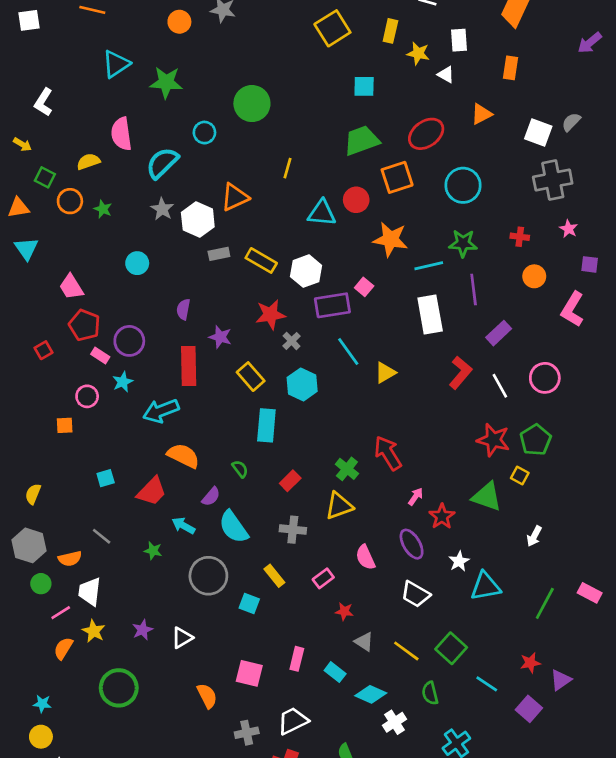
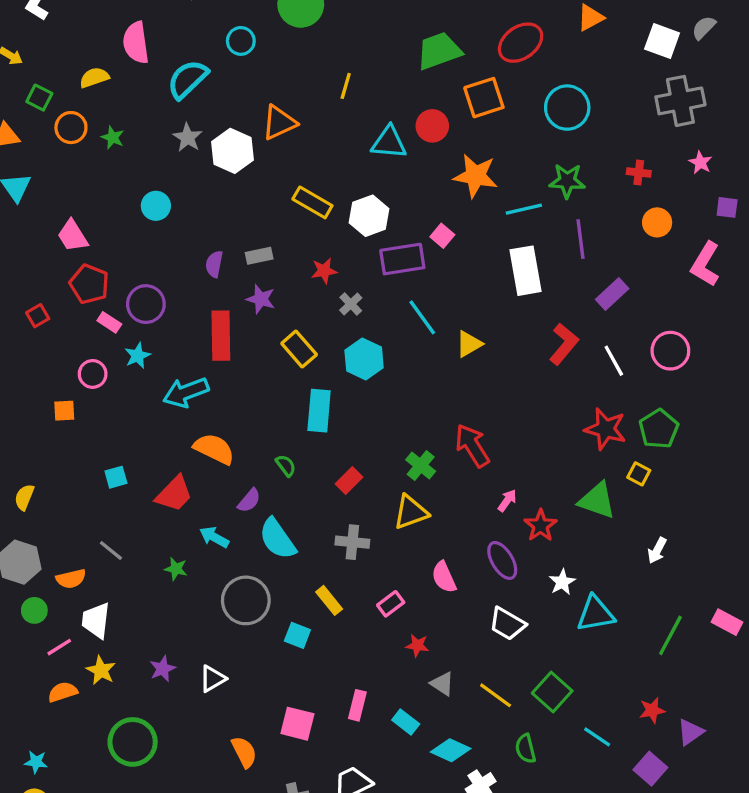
gray rectangle: (219, 254) -> (259, 256), moved
red star: (270, 315) -> (324, 271), size x0.7
orange semicircle: (63, 648) -> (63, 692), turned 40

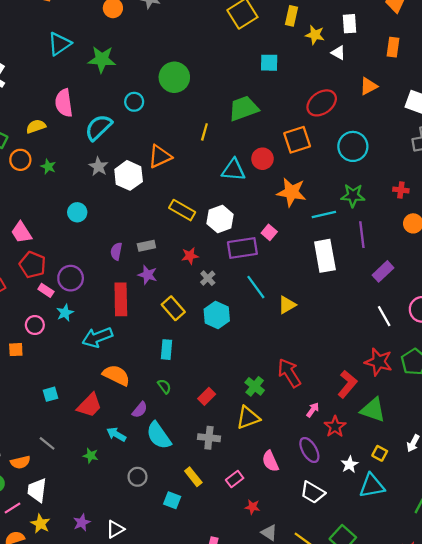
green trapezoid: (439, 51) -> (244, 108), moved
red L-shape: (564, 344) -> (347, 384), moved
cyan rectangle: (319, 411) -> (167, 350), moved, size x0.7
yellow square: (639, 474) -> (380, 453), moved
gray circle: (246, 600) -> (138, 477), size x0.6

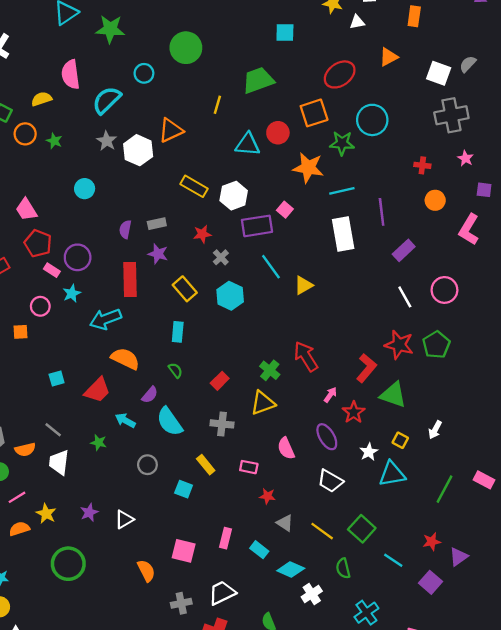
white triangle: (338, 53) -> (357, 22), turned -40
green star: (353, 196) -> (342, 143), moved
pink rectangle: (235, 479) -> (249, 467), turned 48
white trapezoid: (37, 490) -> (59, 462), moved

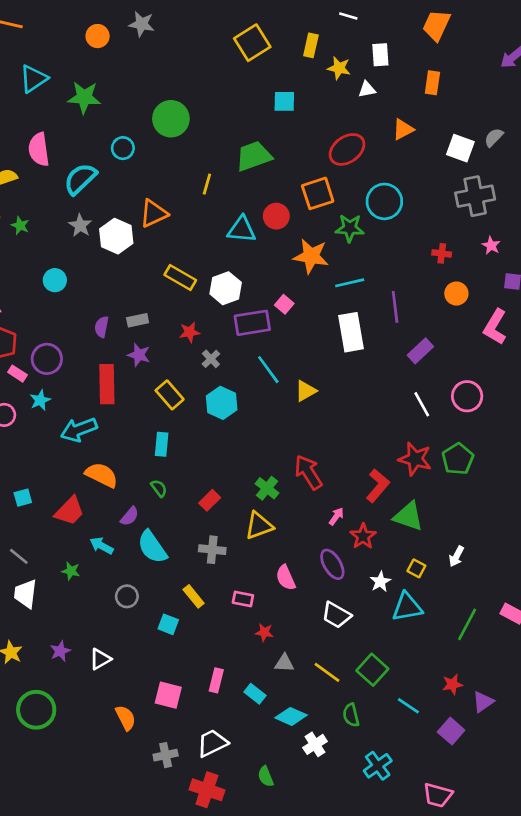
gray triangle: (285, 523) -> (284, 663), turned -30

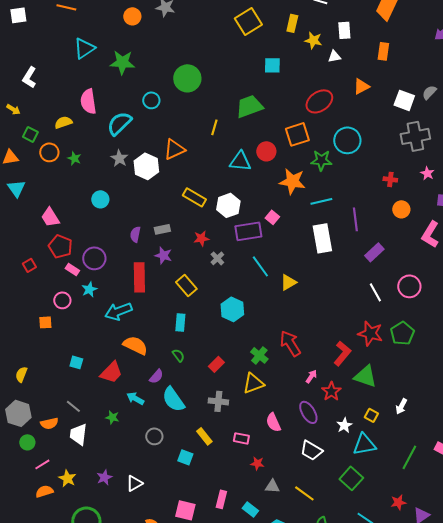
cyan hexagon: (222, 403) -> (232, 309), moved
cyan square: (23, 498) -> (76, 362), turned 32
green square: (372, 670) -> (351, 478), moved

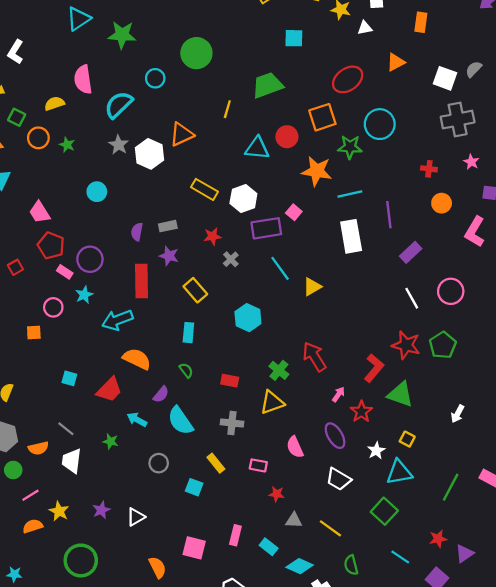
red rectangle: (216, 364) -> (230, 381), turned 56
white arrow: (401, 406) -> (458, 414), moved

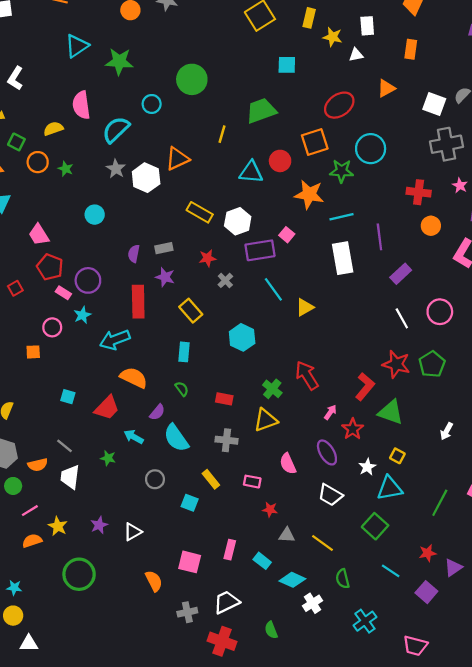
red cross: (429, 169) -> (419, 192), size x1.5

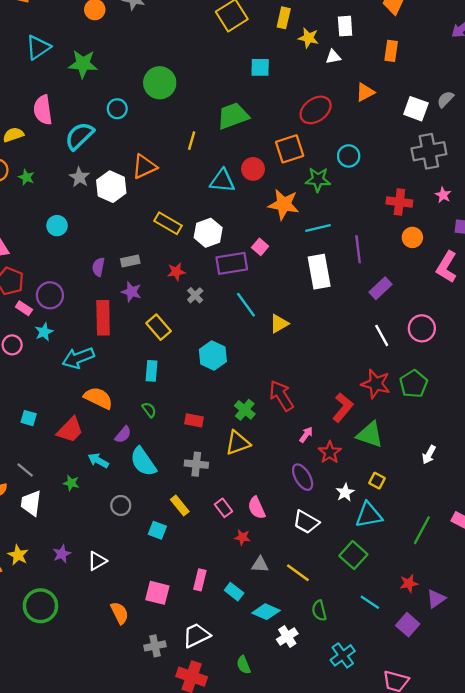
cyan circle: (371, 149) -> (349, 156), size x0.7
pink semicircle: (288, 464) -> (257, 508), moved
pink rectangle: (252, 482) -> (223, 508), turned 42

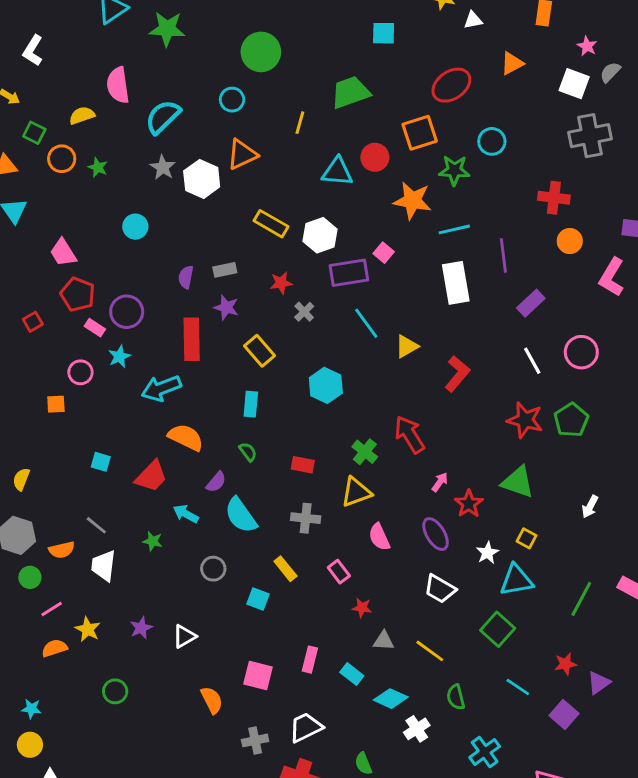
cyan circle: (117, 109) -> (232, 100), moved
pink star: (443, 195) -> (587, 46), moved
red L-shape: (343, 407) -> (457, 374), moved
pink semicircle: (257, 508) -> (379, 537), moved
green circle: (40, 606) -> (115, 691), size x0.6

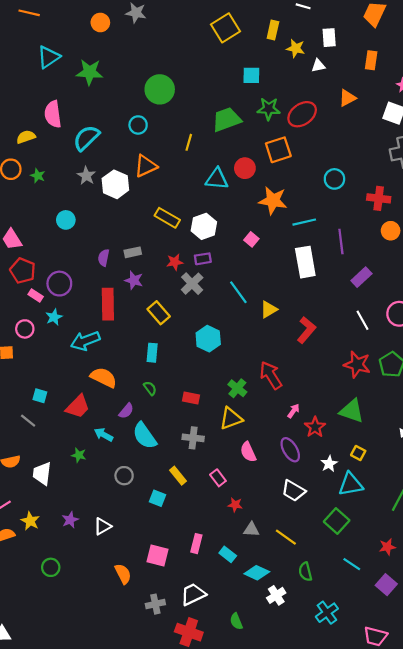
cyan circle: (492, 141) -> (334, 179), moved
green star: (454, 170) -> (269, 109), moved
purple rectangle: (349, 273) -> (203, 259), moved, size x0.6
gray cross: (304, 312) -> (192, 284), size x1.5
gray line: (96, 525) -> (28, 421), moved

